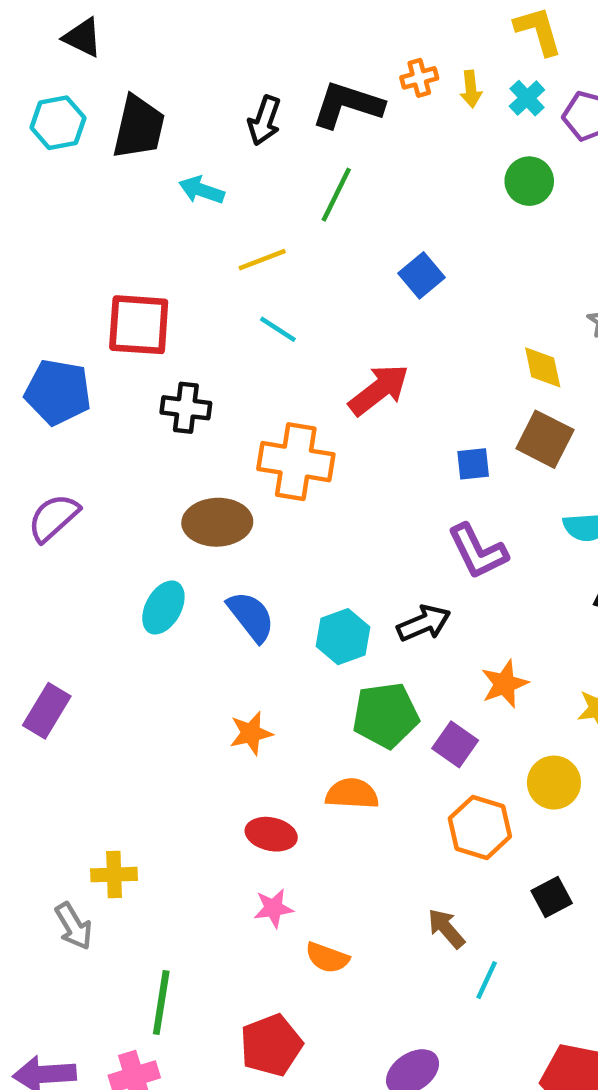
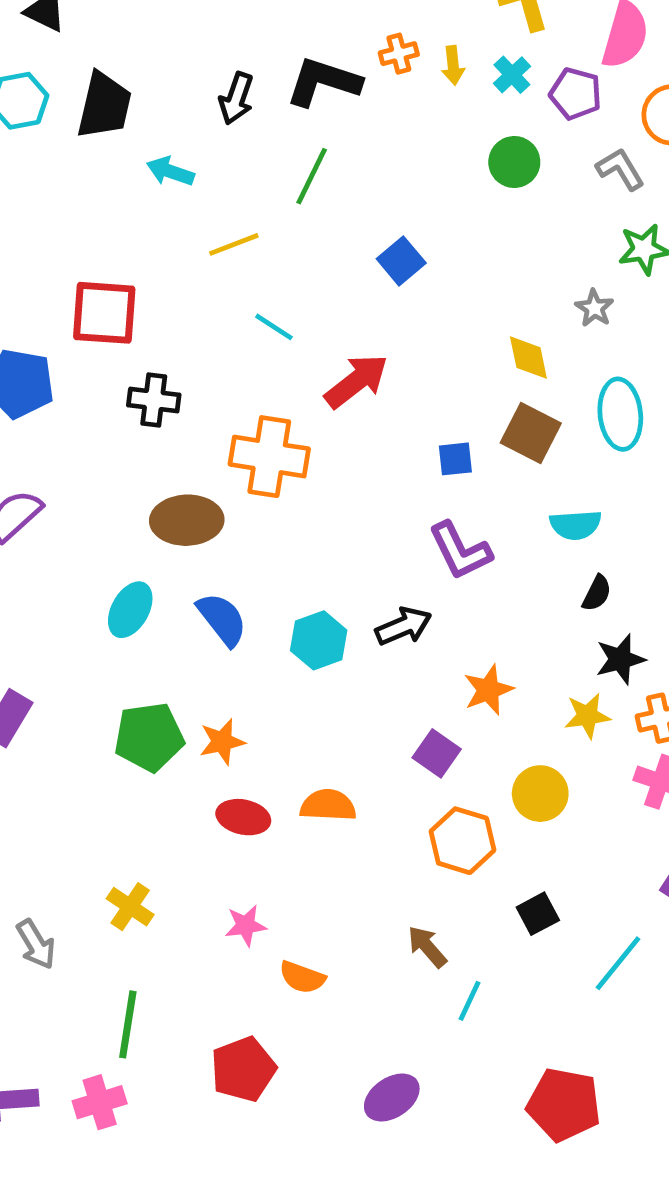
cyan line: (278, 329) -> (274, 327), moved
green pentagon: (386, 715) -> (149, 737), moved
red ellipse: (271, 834) -> (243, 817), moved
yellow cross: (114, 875) -> (130, 907), moved, turned 36

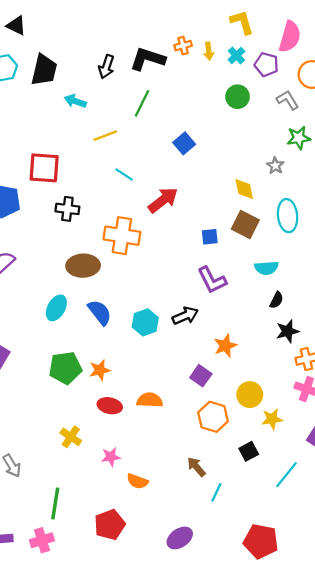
yellow star: (587, 716) -> (272, 419), moved
yellow cross: (130, 907) -> (71, 437), moved

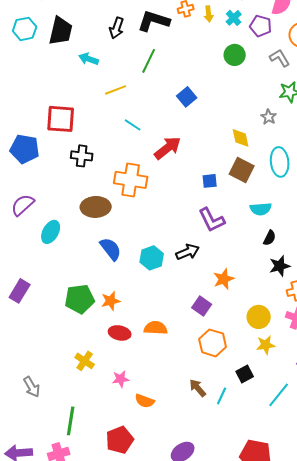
cyan ellipse: (56, 308) -> (51, 232), moved
yellow circle: (250, 395) -> (259, 317), moved
cyan line: (216, 492) -> (222, 396), moved

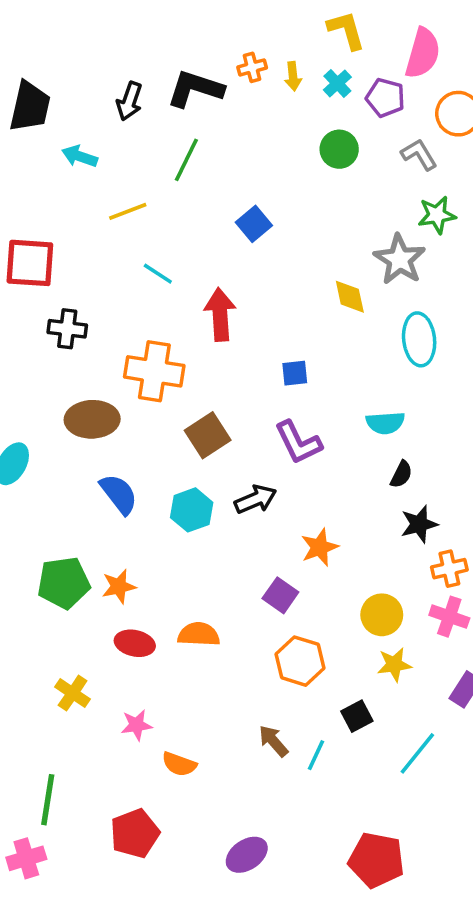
gray star: (269, 117) -> (400, 259), size x1.8
red arrow: (168, 148) -> (220, 314), turned -56
brown square: (242, 170) -> (208, 435), moved, turned 30

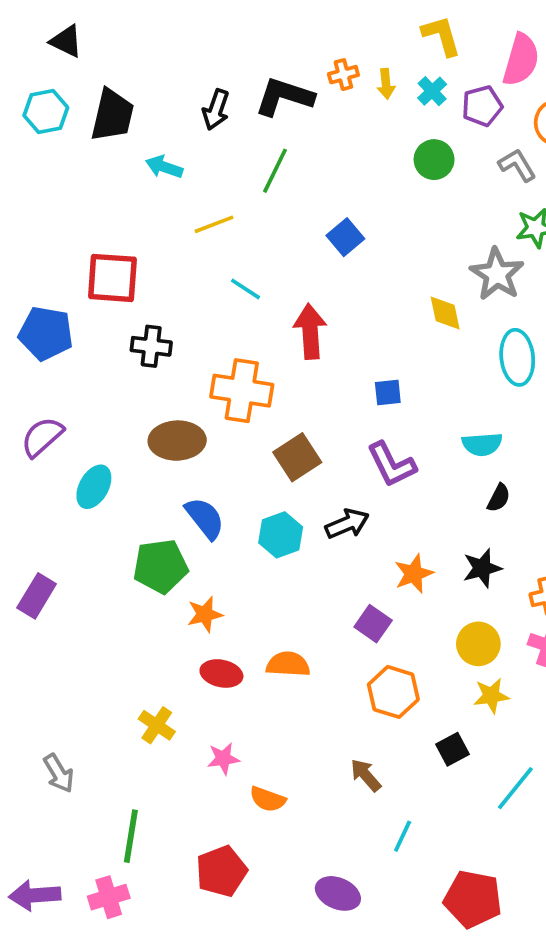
purple pentagon: (385, 98) -> (482, 106), turned -30
black star: (419, 524) -> (482, 568), moved
green pentagon: (64, 583) -> (160, 566), moved
cyan line: (316, 755) -> (403, 836), moved
purple ellipse: (247, 855) -> (338, 893), turned 57

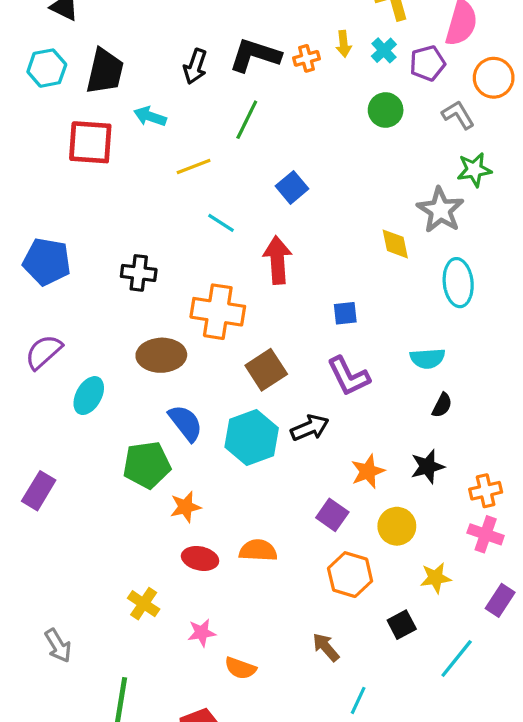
orange cross: (343, 75) -> (307, 58), moved
blue square: (345, 237) -> (292, 187), moved
red square: (112, 278) -> (90, 142), moved
cyan hexagon: (281, 535) -> (252, 437), size x1.4
yellow circle: (478, 644) -> (397, 526), moved

